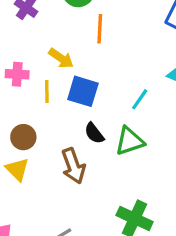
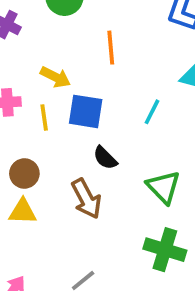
orange line: (100, 29) -> (111, 48), moved
green triangle: (130, 141) -> (164, 187), moved, turned -48
yellow triangle: (17, 169) -> (23, 212), turned -35

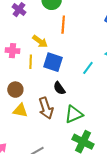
orange line: (111, 48) -> (63, 25), moved
green triangle: (164, 187) -> (74, 114), moved, turned 42
yellow triangle: (23, 212) -> (20, 110), moved

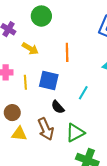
orange line: (63, 25) -> (67, 52), moved
yellow arrow: (40, 41) -> (30, 49), moved
cyan line: (88, 68) -> (83, 93), moved

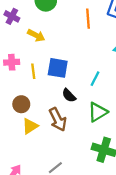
orange line: (67, 52) -> (88, 19), moved
green triangle: (75, 133) -> (98, 112), moved
yellow triangle: (19, 134) -> (30, 126), turned -35

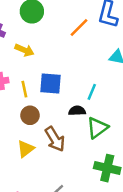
orange line: (88, 19) -> (79, 28), turned 54
black semicircle: (69, 95) -> (77, 111), moved, turned 136
brown circle: (21, 104) -> (30, 115), moved

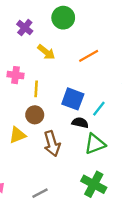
orange line: (79, 28) -> (89, 56), moved
blue square: (50, 84) -> (73, 99), moved
yellow triangle: (26, 149) -> (17, 135), moved

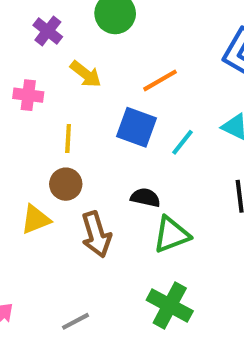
pink cross: (15, 75) -> (28, 95), moved
blue square: (73, 99) -> (137, 127), moved
cyan line: (99, 109) -> (183, 142), moved

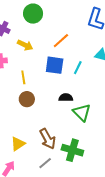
yellow triangle: (36, 220) -> (18, 144), moved
brown arrow: (96, 234) -> (48, 139), moved
green triangle: (171, 235) -> (82, 112), turned -42
green cross: (170, 305) -> (72, 150), moved

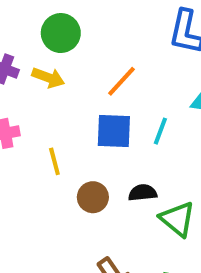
yellow arrow: (25, 45) -> (48, 78), moved
brown circle: (27, 99) -> (93, 197), moved

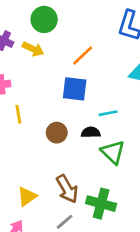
cyan line: (160, 131) -> (108, 113), moved, turned 54
yellow line: (54, 161) -> (18, 114), moved

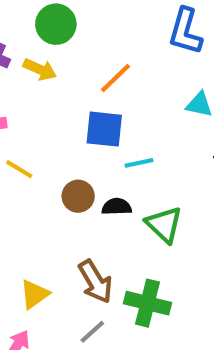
cyan line: (108, 113) -> (139, 163), moved
yellow line: (18, 114) -> (19, 169), turned -48
black semicircle: (91, 132) -> (117, 207), moved

